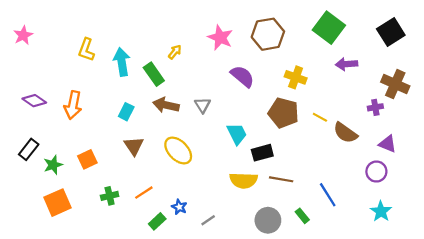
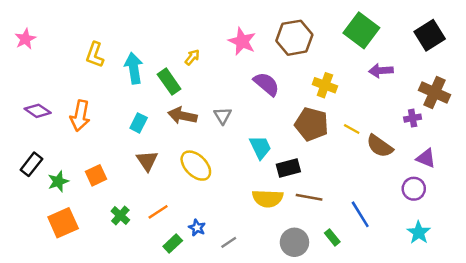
green cross: (110, 196) -> (120, 215), turned -35

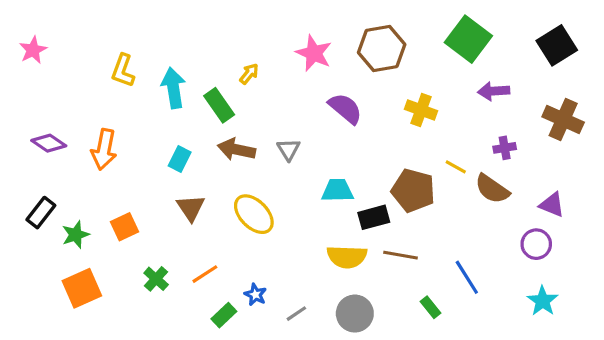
purple cross: (413, 118) -> (505, 148), moved
brown pentagon: (312, 124) -> (413, 190), moved
cyan trapezoid: (260, 147) -> (337, 190), turned -65
gray circle: (294, 242) -> (355, 314), moved

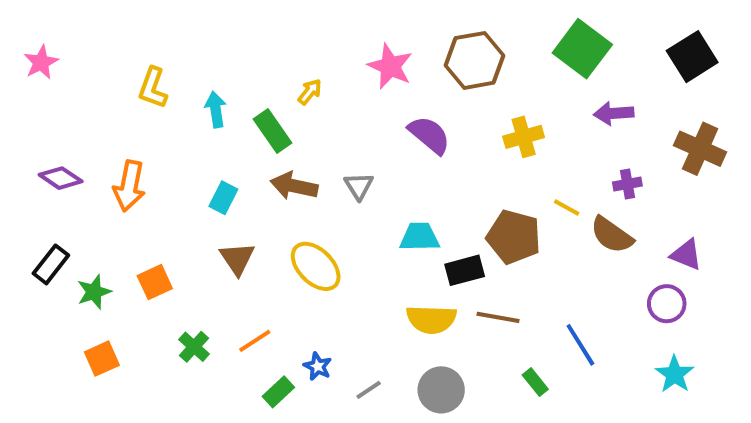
cyan arrow: (173, 88) -> (216, 109), size x0.7
yellow cross: (421, 110) -> (524, 137), turned -36
orange square: (82, 288) -> (102, 359), size x0.7

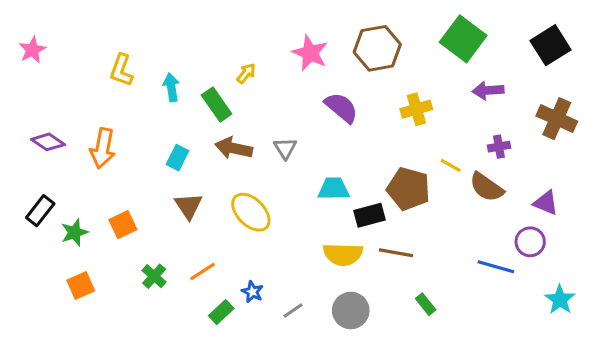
blue line: (580, 345) -> (496, 267), moved, turned -42
cyan star: (675, 374) -> (560, 300), moved

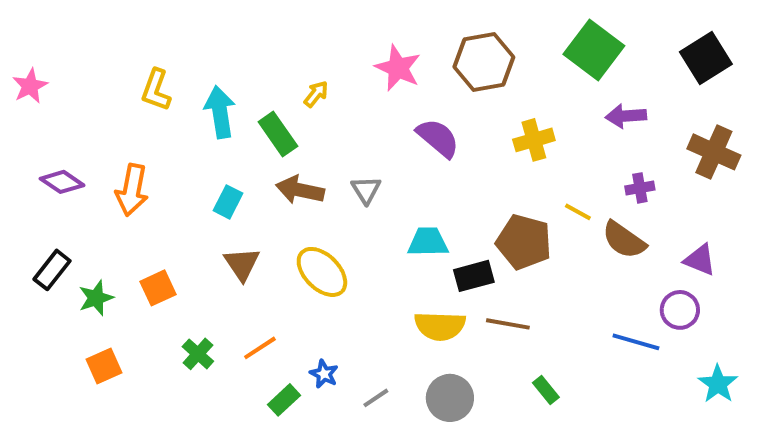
pink star: (32, 50) -> (30, 86), moved
cyan arrow: (171, 87) -> (220, 112), size x1.4

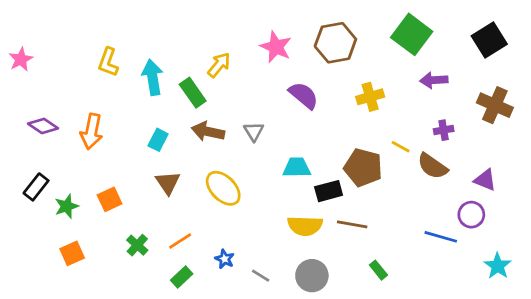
yellow arrow: (316, 94) -> (219, 65), size x1.4
gray line: (376, 398) -> (261, 276), turned 66
green rectangle: (284, 400) -> (182, 277), moved

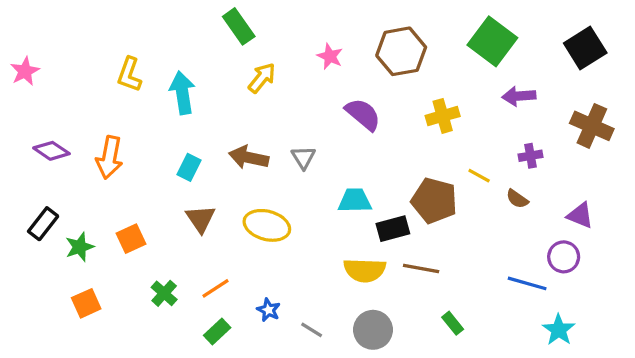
pink star: (276, 47) -> (330, 56), size x0.7
green rectangle: (193, 93) -> (239, 26), moved
brown semicircle: (432, 166) -> (517, 199), size x0.6
yellow ellipse: (223, 188) -> (267, 225), turned -30
cyan star: (498, 266) -> (559, 330), moved

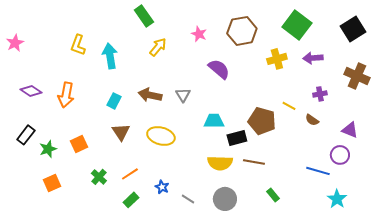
yellow cross: (443, 116) -> (277, 59), moved

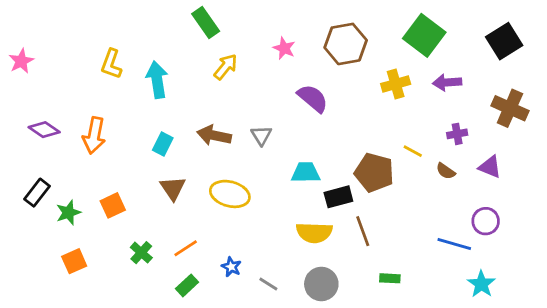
purple triangle: (350, 130) -> (490, 167), moved
brown line: (254, 162) -> (363, 231), turned 60
green rectangle: (273, 195) -> (390, 278), turned -48

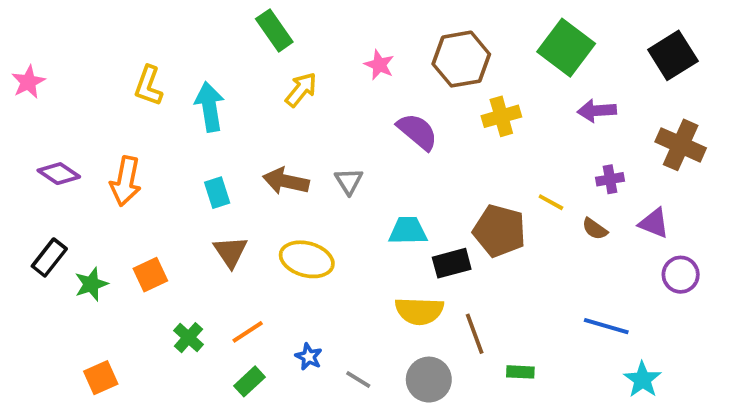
yellow cross: (396, 84) -> (501, 116), moved
cyan rectangle: (163, 144) -> (217, 193), turned -45
purple circle: (486, 221) -> (681, 275), moved
brown line: (363, 231) -> (475, 334), moved
orange square: (74, 261) -> (101, 378), moved

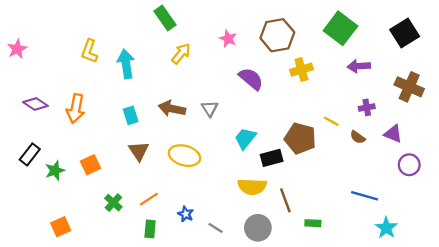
cyan trapezoid: (408, 231) -> (245, 138), turned -50
green rectangle: (250, 381) -> (150, 229), turned -42

